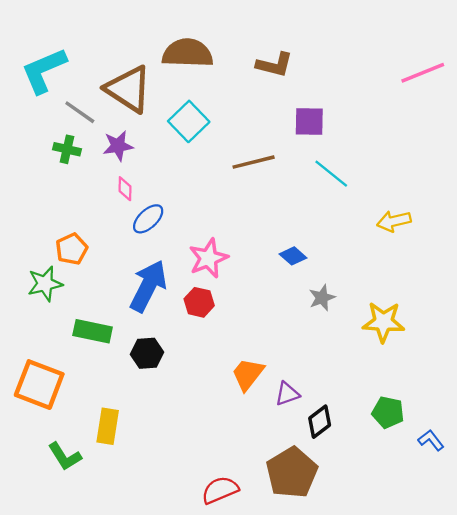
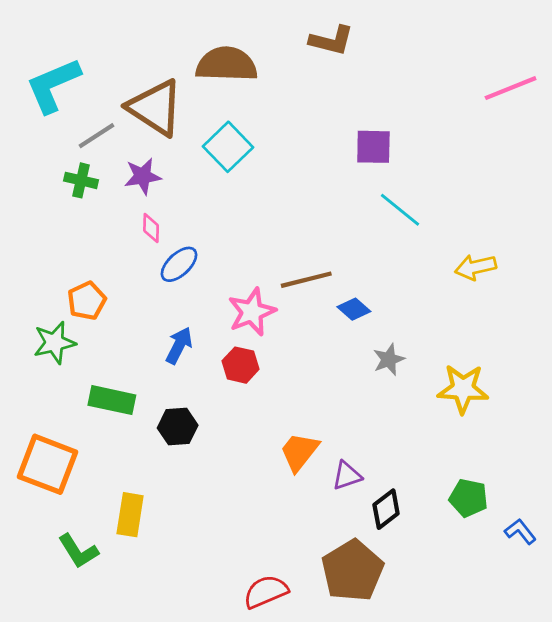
brown L-shape: (274, 65) -> (331, 40), moved
gray line: (80, 112) -> (96, 136), turned -68
brown line: (254, 162) -> (306, 280), moved
blue arrow: (148, 286) -> (179, 345), size x0.6

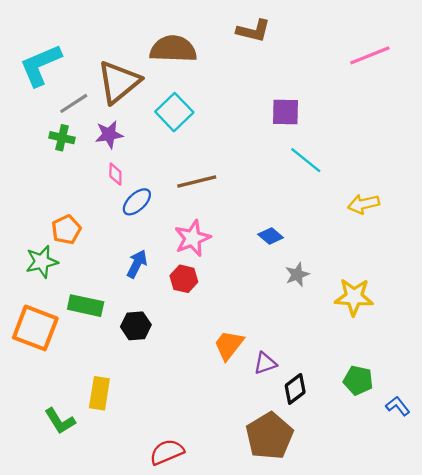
pink line: (511, 88) -> (370, 55), moved
brown triangle: (155, 108) -> (119, 82), turned 48
brown line: (306, 280) -> (197, 182), moved
orange square: (48, 464) -> (35, 328), moved
red semicircle: (266, 592) -> (167, 452), moved

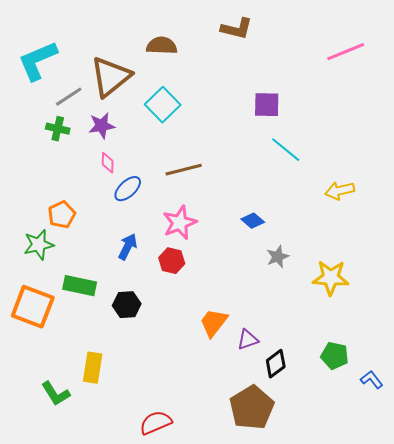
brown semicircle: (173, 49) -> (162, 46), size x0.7

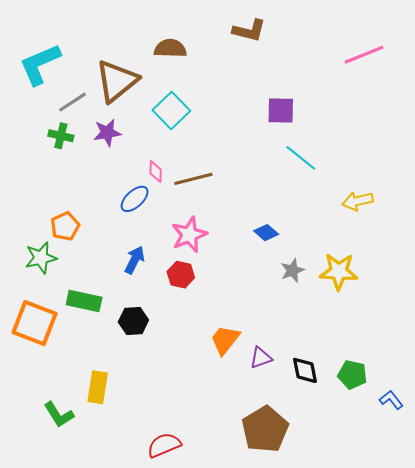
pink diamond: (108, 163) -> (156, 172), moved
yellow star: (331, 278) -> (339, 271), moved
black diamond: (276, 364) -> (305, 370), moved, turned -64

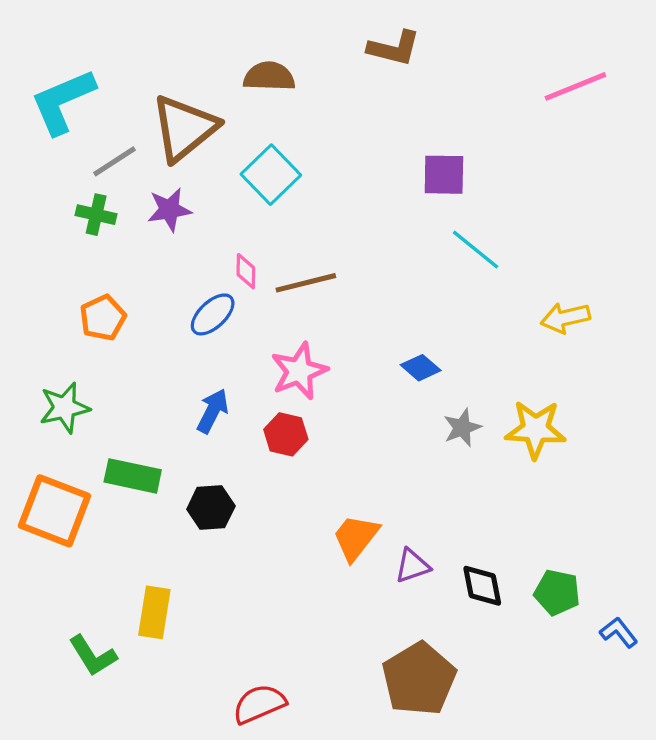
orange pentagon: (65, 226) -> (103, 318), moved

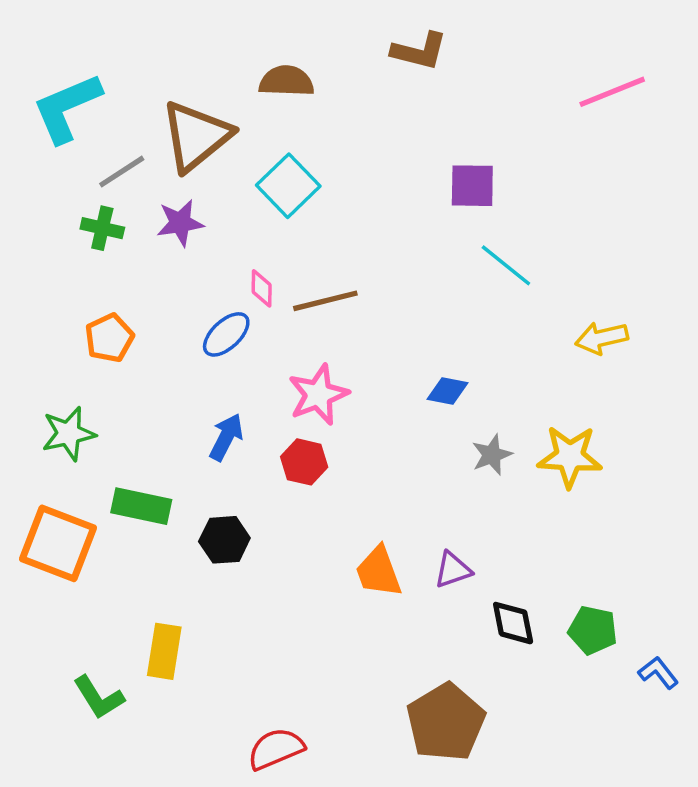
blue diamond: (421, 368) -> (448, 391), turned -30
orange trapezoid: (356, 537) -> (378, 572), turned -58
purple triangle: (412, 566) -> (453, 570), moved

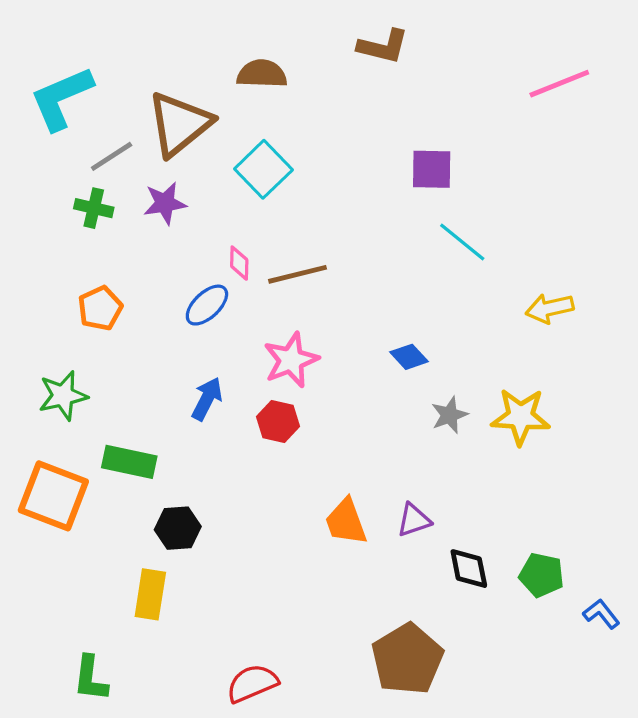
blue diamond: (448, 391) -> (409, 357), turned 36
black hexagon: (224, 540) -> (178, 528), moved
green L-shape: (99, 697) -> (91, 678), moved, turned 39

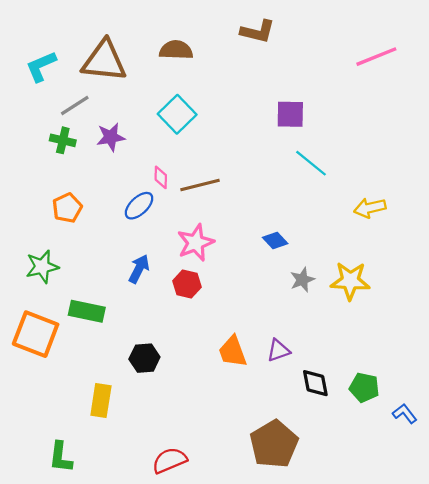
cyan L-shape: (61, 98) -> (41, 66), size x0.7
brown triangle: (179, 124) -> (104, 61), moved, turned 45
black hexagon: (178, 528) -> (144, 358), moved

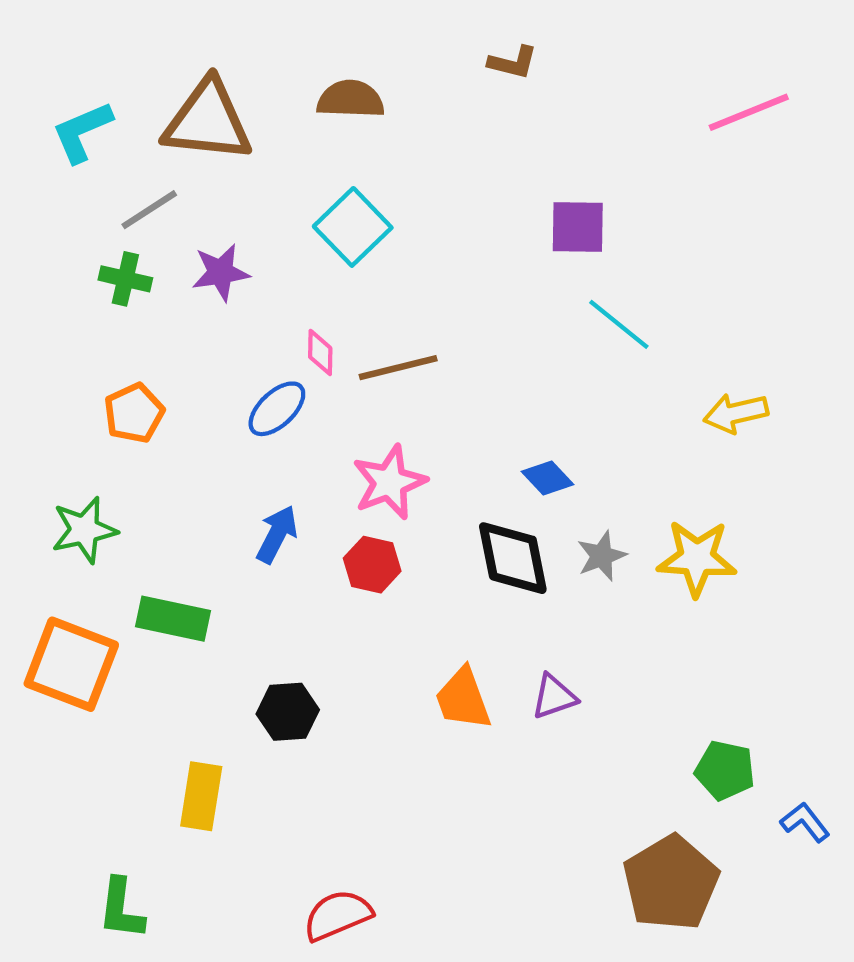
brown L-shape: (258, 31) -> (513, 62), size x0.7
black diamond: (315, 383) -> (513, 558), moved, size x1.4
brown pentagon: (274, 444) -> (671, 883), moved

